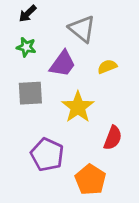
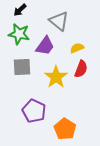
green star: (26, 47) -> (19, 34), size x1.5
red semicircle: (113, 138) -> (81, 69), moved

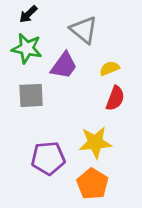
yellow star: (56, 77) -> (95, 143), moved, turned 30
purple pentagon: (34, 111) -> (48, 158), turned -30

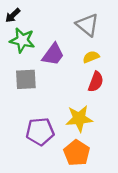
black arrow: (28, 14) -> (13, 15), moved
gray triangle: (84, 30) -> (87, 25), moved

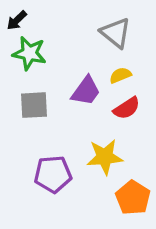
purple trapezoid: (53, 54) -> (86, 91), moved
red semicircle: (96, 82) -> (127, 108), turned 36
orange pentagon: (77, 153) -> (133, 198), moved

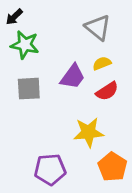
purple pentagon: (53, 174) -> (50, 170), moved

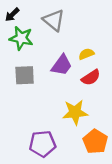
gray triangle: (98, 27) -> (54, 20), moved

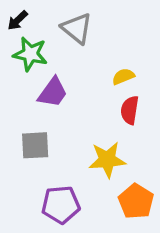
purple trapezoid: (62, 65) -> (53, 92), moved
gray square: (25, 75) -> (35, 145), moved
red semicircle: (91, 78) -> (130, 110), turned 132

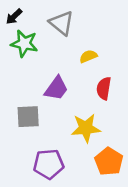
yellow semicircle: (123, 76) -> (88, 56), moved
purple trapezoid: (53, 92) -> (56, 88), moved

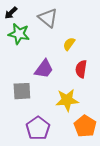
yellow semicircle: (88, 56) -> (69, 44), turned -32
purple pentagon: (49, 164) -> (38, 128), turned -30

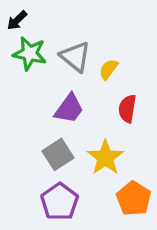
gray triangle: (48, 18) -> (75, 57), moved
gray square: (22, 91) -> (58, 154), moved, turned -30
yellow star: (67, 100) -> (105, 158), turned -30

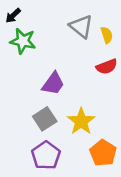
gray triangle: (75, 57) -> (81, 27), moved
yellow semicircle: (108, 69) -> (107, 35), moved, turned 126
red semicircle: (127, 109) -> (107, 67), moved, turned -120

